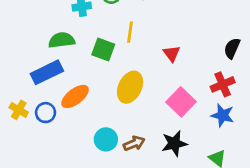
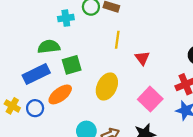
yellow line: (130, 32) -> (117, 40), moved
green square: (103, 50) -> (72, 65), moved, turned -36

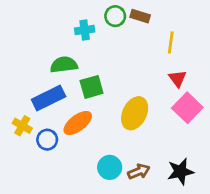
yellow line: (117, 40) -> (171, 42), moved
pink square: (150, 99) -> (187, 108), moved
yellow cross: (12, 106) -> (22, 126), moved

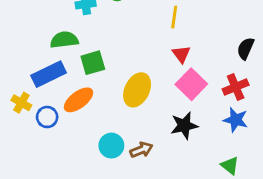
black star: (180, 172) -> (184, 126), moved

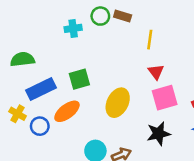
green semicircle: (64, 40) -> (22, 59), moved
pink square: (191, 84) -> (165, 98), turned 30

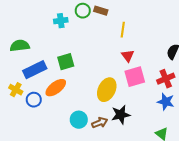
yellow ellipse: (118, 103) -> (107, 90), moved
black star: (158, 134) -> (121, 115), moved

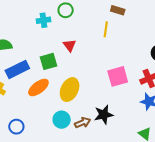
brown rectangle: (101, 11) -> (118, 10), moved
red triangle: (128, 56) -> (70, 45), moved
yellow ellipse: (107, 90) -> (70, 90), moved
blue circle: (34, 100) -> (16, 127), moved

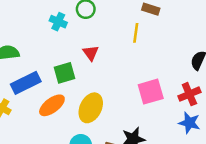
cyan cross: (43, 20) -> (58, 22), turned 32

